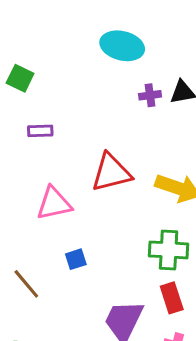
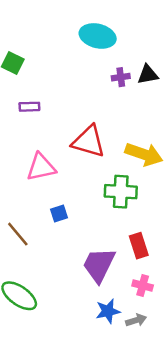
red triangle: (111, 173) -> (89, 141), turned 30
green cross: (169, 250) -> (121, 192), moved

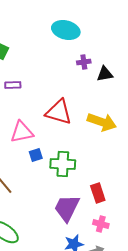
black triangle: (148, 75) -> (105, 74), moved
green cross: (121, 192) -> (63, 164), moved
blue square: (59, 213) -> (36, 155), moved

